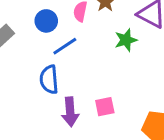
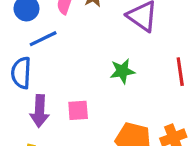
green star: (126, 40) -> (122, 71), moved

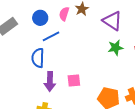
green star: (122, 71) -> (116, 48), moved

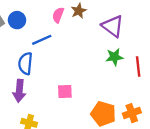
blue circle: (40, 18) -> (17, 20), moved
purple arrow: (50, 81) -> (19, 91), moved

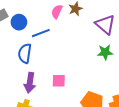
blue circle: (17, 20) -> (19, 22), moved
purple arrow: (19, 91) -> (30, 83), moved

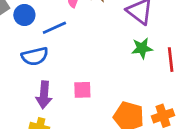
blue semicircle: (25, 53) -> (35, 56), turned -108

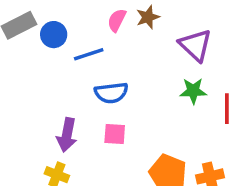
blue semicircle: (35, 56) -> (111, 93), moved

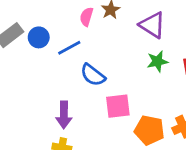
blue semicircle: (111, 93) -> (93, 75), turned 55
pink square: (115, 134) -> (118, 106), moved, size x1.4

